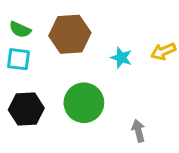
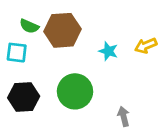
green semicircle: (20, 30) -> (29, 26), moved

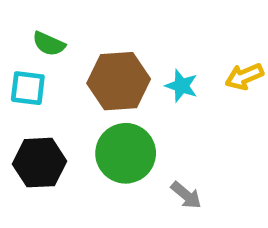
brown hexagon: (62, 30) -> (119, 81), moved
gray arrow: (124, 116) -> (186, 195), moved, turned 144

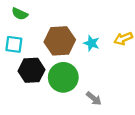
green semicircle: (49, 44) -> (20, 14), moved
black hexagon: (39, 163) -> (32, 70), moved

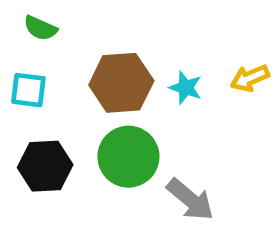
black hexagon: (32, 70) -> (45, 166), moved
gray arrow: (94, 99) -> (190, 199), size x1.5

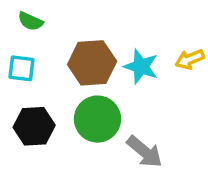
cyan star: (186, 88) -> (141, 67), size x1.4

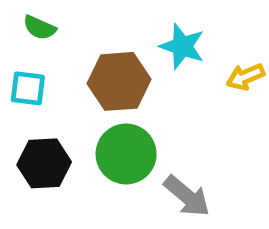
cyan star: (141, 67) -> (182, 46), moved

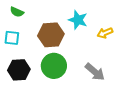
gray arrow: (187, 196) -> (95, 72), moved

